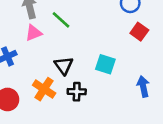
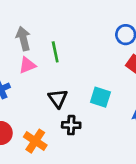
green line: (61, 20) -> (55, 52), turned 36
orange cross: (44, 89) -> (35, 141), moved

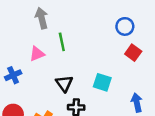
gray arrow: (23, 39) -> (42, 18), moved

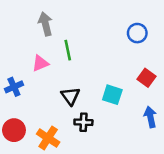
red square: (133, 53) -> (146, 78), moved

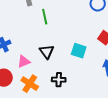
pink triangle: (40, 63) -> (24, 62), moved
black cross: (83, 122) -> (59, 80), moved

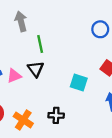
black triangle: (47, 52) -> (36, 69), moved
pink triangle: (24, 62) -> (14, 76), moved

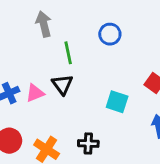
blue circle: (100, 29) -> (110, 34), moved

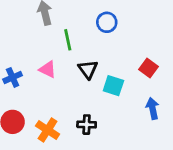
black triangle: (62, 84) -> (88, 69), moved
pink triangle: (35, 93) -> (48, 69), moved, turned 48

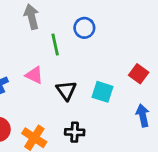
blue circle: (107, 22) -> (84, 28), moved
black triangle: (88, 69) -> (66, 90), moved

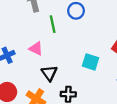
black triangle: (66, 90) -> (49, 73), moved

